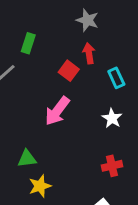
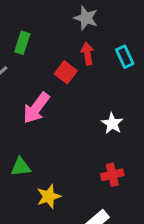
cyan rectangle: (116, 78) -> (125, 57), moved
pink arrow: (57, 111) -> (36, 108), moved
yellow star: (40, 186) -> (49, 196), moved

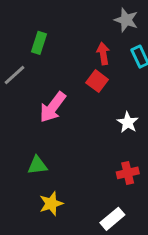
gray star: (86, 18) -> (126, 20), moved
red square: (66, 72) -> (97, 81), moved
yellow star: (49, 196) -> (51, 204), moved

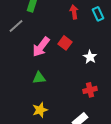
red square: (97, 81) -> (65, 43), moved
green triangle: (37, 165) -> (39, 78), moved

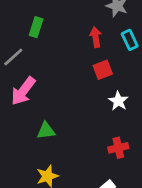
red square: (65, 43) -> (103, 70), moved, turned 32
pink arrow: (41, 47) -> (23, 91), moved

